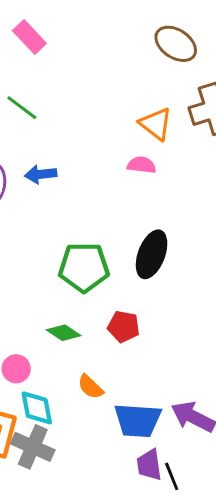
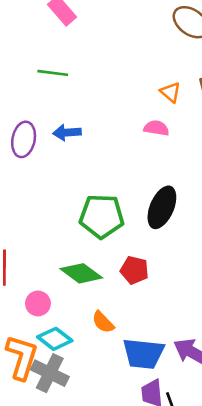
green line: (22, 108) -> (53, 73), turned -32
orange triangle: (156, 124) -> (171, 92), size x0.7
green diamond: (64, 333) -> (81, 273), size x1.4
cyan diamond: (37, 408) -> (55, 339), turned -44

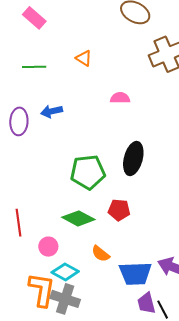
orange triangle: (171, 92) -> (84, 58), moved

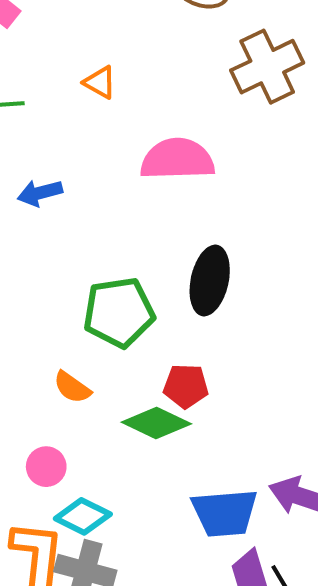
pink semicircle: (120, 98) -> (177, 159), size x1.8
green diamond: (78, 218) -> (156, 423), moved
orange semicircle: (101, 254) -> (72, 387), moved

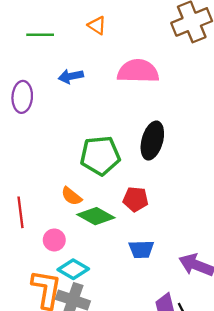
blue arrow: (40, 193) -> (71, 76), moved
green diamond: (156, 423) -> (96, 216), moved
blue trapezoid: (225, 513) -> (141, 249), moved, size x0.7

